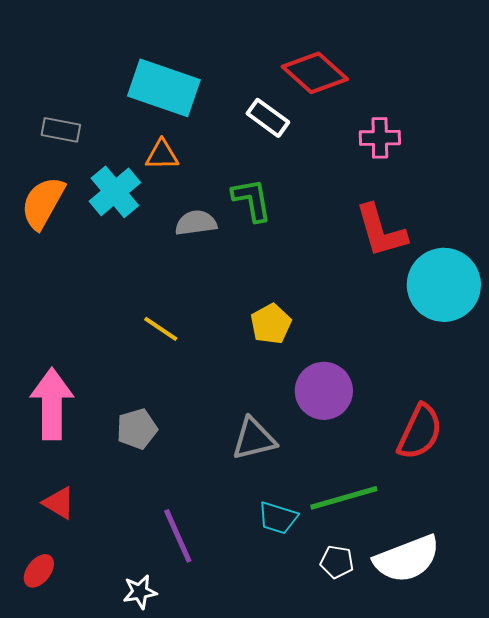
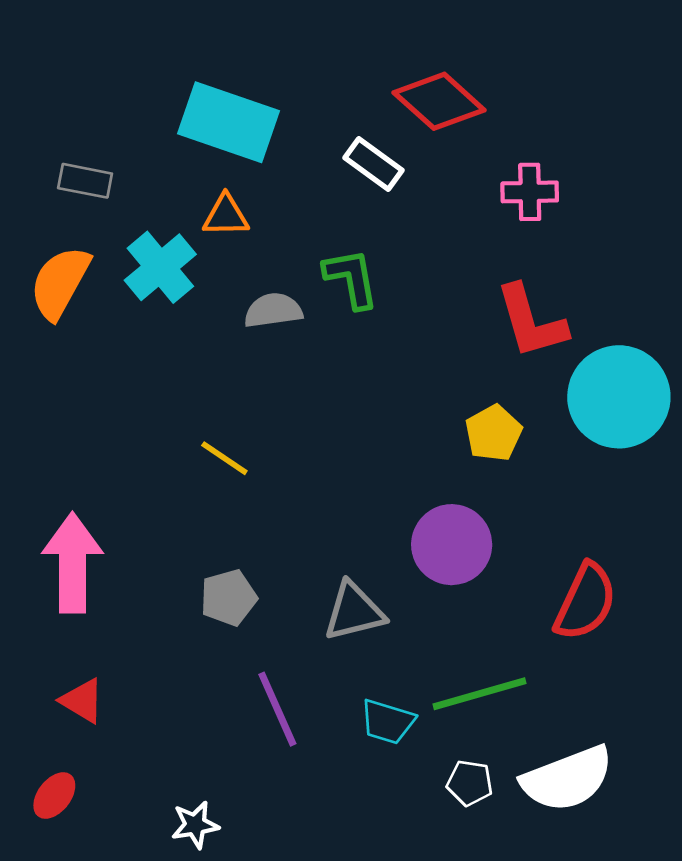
yellow pentagon: (271, 324) -> (493, 433), moved
gray pentagon: (137, 429) -> (229, 598), moved
purple line: (178, 536) -> (277, 709), moved

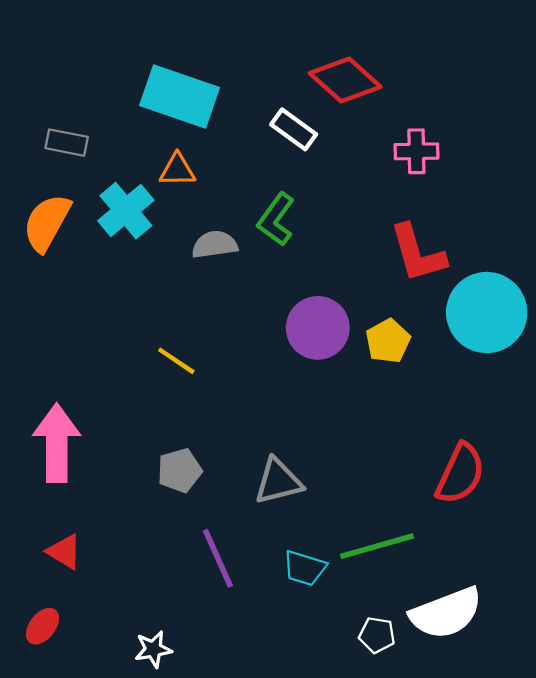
green L-shape: (351, 278) -> (276, 219), turned -134
purple circle: (452, 545) -> (318, 328), moved
white pentagon: (470, 783) -> (377, 635), moved

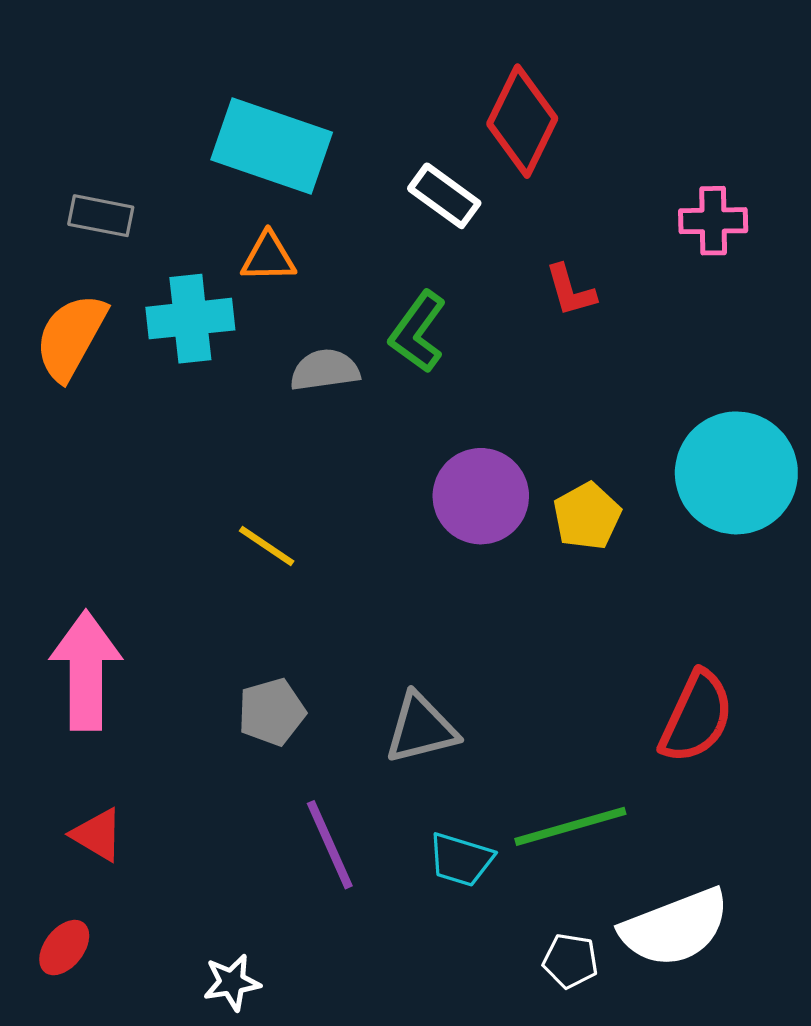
red diamond: (345, 80) -> (522, 121), turned 74
pink cross: (416, 151) -> (713, 221), moved
cyan cross: (126, 211) -> (190, 319), turned 34
red L-shape: (418, 253) -> (570, 290), moved, size x0.6

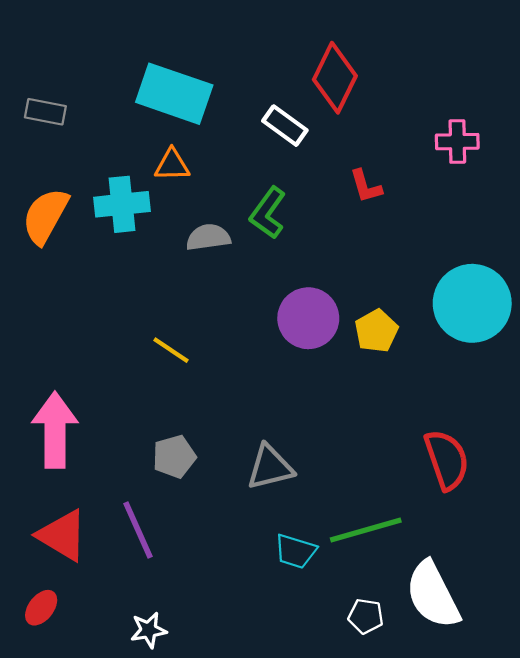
gray rectangle: (101, 216) -> (45, 112), moved
red semicircle: (697, 717) -> (447, 460), turned -44
red triangle: (97, 835) -> (62, 535), size x1.5
purple line: (330, 845) -> (138, 530), moved
white semicircle: (675, 928) -> (433, 595), turned 84

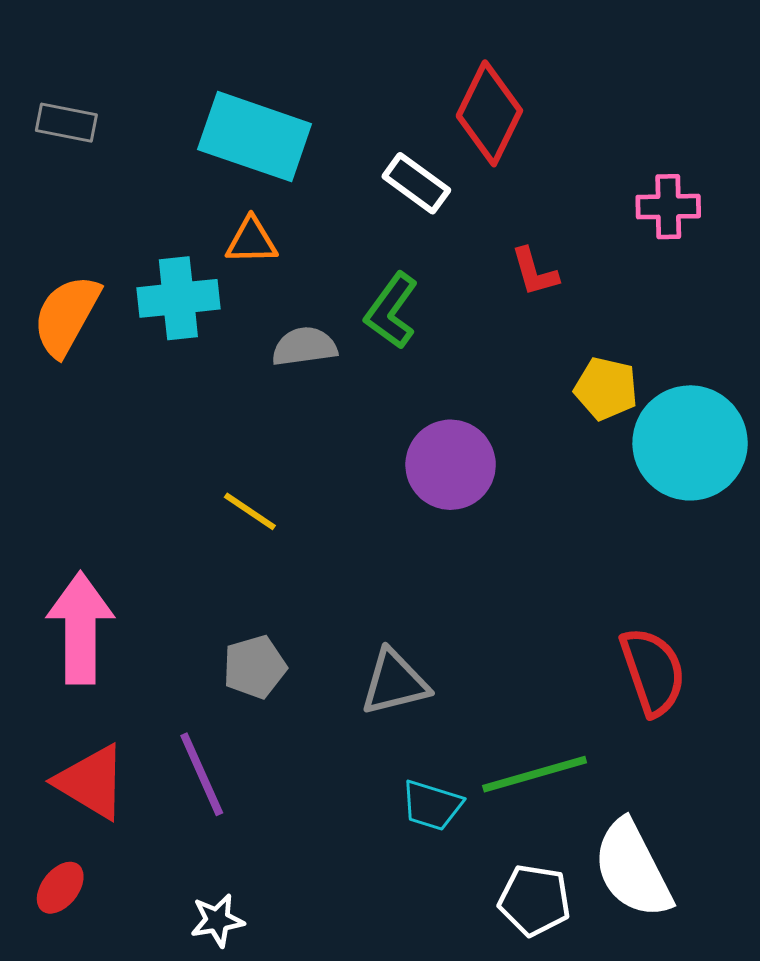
gray rectangle: (45, 112) -> (66, 123), moved
yellow pentagon: (376, 331) -> (606, 389), moved, turned -30
white pentagon: (366, 616) -> (535, 900), size x1.4

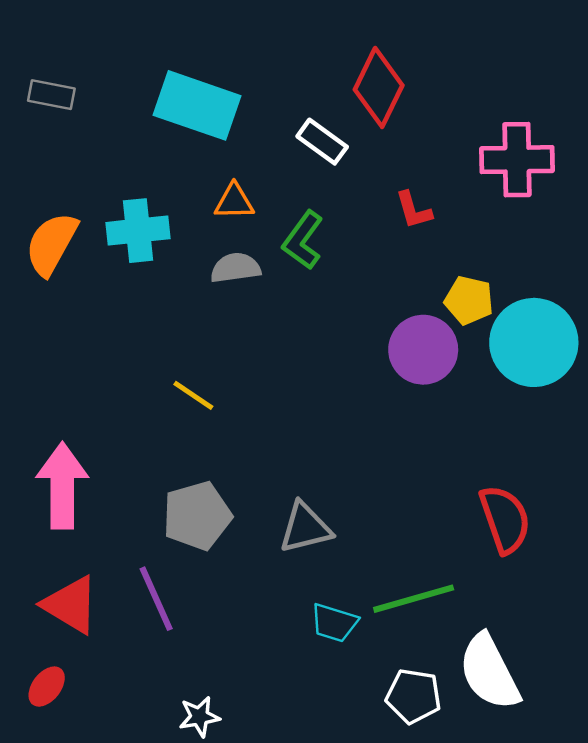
pink cross: (668, 207) -> (517, 160), size x1.5
orange triangle: (251, 241) -> (234, 202), moved
purple circle: (451, 465) -> (423, 350), moved
gray pentagon: (255, 667) -> (197, 516), size x1.4
white star: (217, 920) -> (199, 717), moved

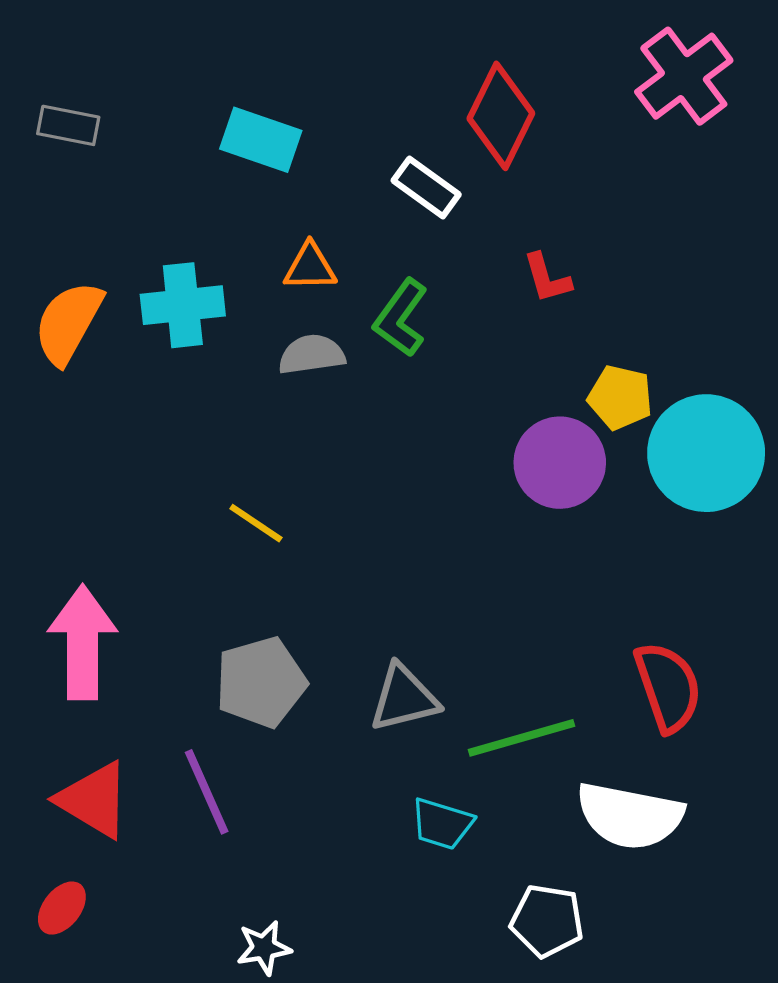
cyan rectangle: (197, 105) -> (261, 140), size x0.7
pink cross: (517, 160) -> (684, 76), moved, turned -36
green line: (414, 599) -> (522, 738), moved
white semicircle: (489, 672) -> (630, 816), moved, turned -52

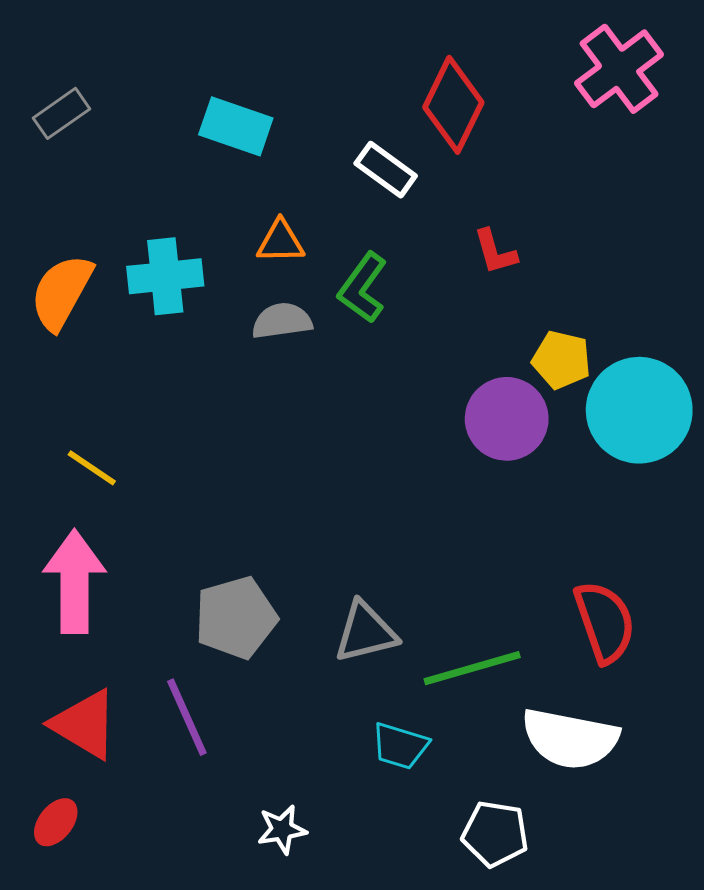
gray rectangle: (68, 125) -> (62, 113), turned -46
yellow line: (256, 523) -> (92, 468), moved
white star: (264, 948) -> (282, 829), moved

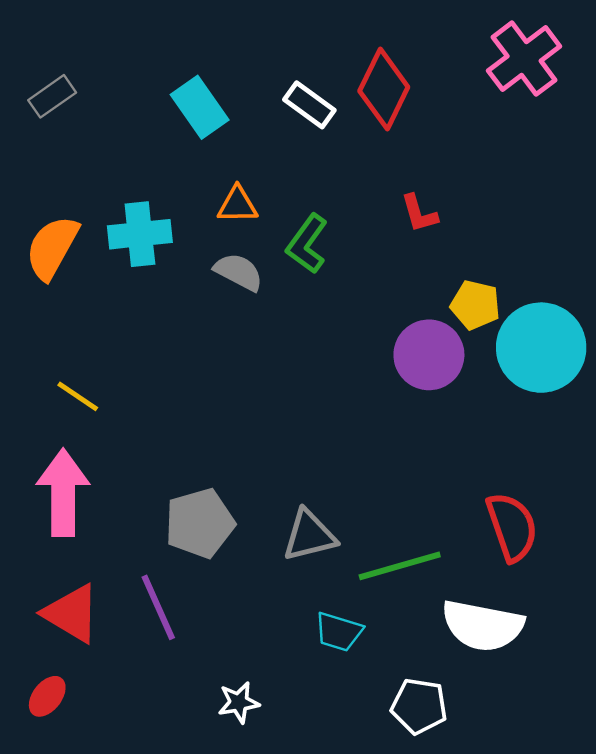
cyan rectangle: (236, 126) -> (200, 107), turned 36
white rectangle: (386, 170) -> (309, 105), moved
gray semicircle: (282, 321) -> (239, 272), turned 36

